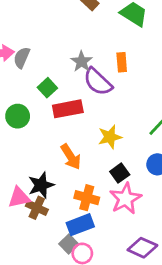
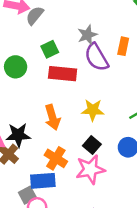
black square: (120, 173) -> (92, 145), turned -30

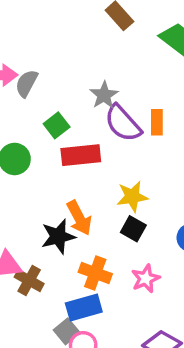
orange rectangle: (123, 46) -> (157, 122), moved
black star: (18, 135) -> (58, 236), moved
black square: (92, 145) -> (133, 229), moved
pink star: (90, 169) -> (146, 279), size x0.7

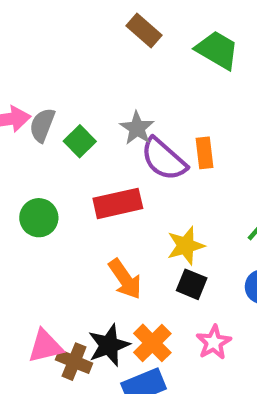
green square: (57, 125) -> (80, 141), moved
black star: (58, 236) -> (109, 345), moved
orange cross: (95, 273) -> (152, 343), turned 32

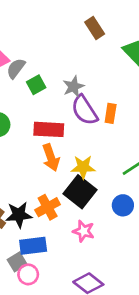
orange arrow: (125, 279) -> (51, 158), moved
black square: (192, 284) -> (80, 192), size x1.6
pink star: (214, 342) -> (84, 231), turned 30
orange cross: (152, 343) -> (48, 207), moved

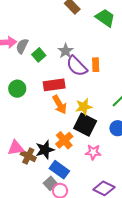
blue rectangle: (33, 246) -> (59, 170), turned 54

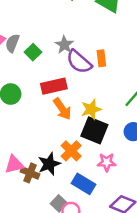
blue rectangle: (59, 170) -> (84, 184), moved

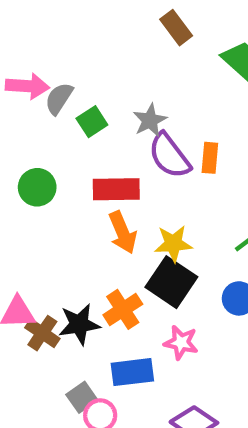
blue rectangle: (84, 184) -> (132, 372), turned -50

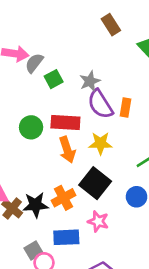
green circle: (37, 187) -> (31, 127), moved
yellow star: (173, 244) -> (100, 143), moved

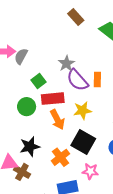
green square: (54, 79) -> (39, 81), moved
black star: (36, 205) -> (30, 147), moved

